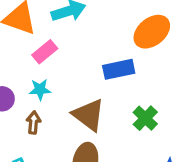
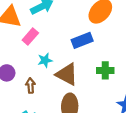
cyan star: (40, 89) -> (45, 60), moved
green cross: (145, 118) -> (105, 70), turned -35

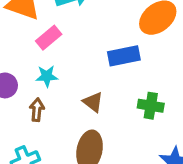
cyan star: (45, 60) -> (47, 76), moved
brown triangle: (67, 74) -> (93, 102), size x0.6

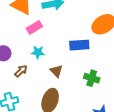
cyan star: (47, 76) -> (38, 52), moved
brown arrow: (37, 110) -> (21, 71), turned 32

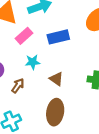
blue rectangle: (79, 45) -> (58, 37), moved

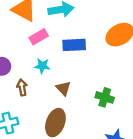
brown arrow: (18, 86) -> (22, 87), turned -56

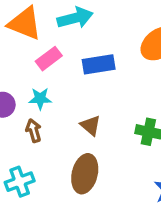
cyan star: (42, 66) -> (40, 99), moved

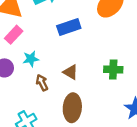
pink rectangle: (49, 59) -> (14, 35), moved
brown arrow: (34, 131) -> (42, 83), moved

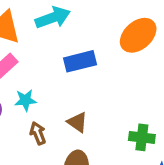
green cross: (113, 70) -> (142, 137), moved

